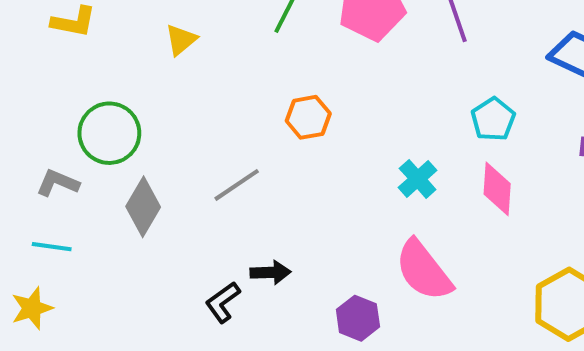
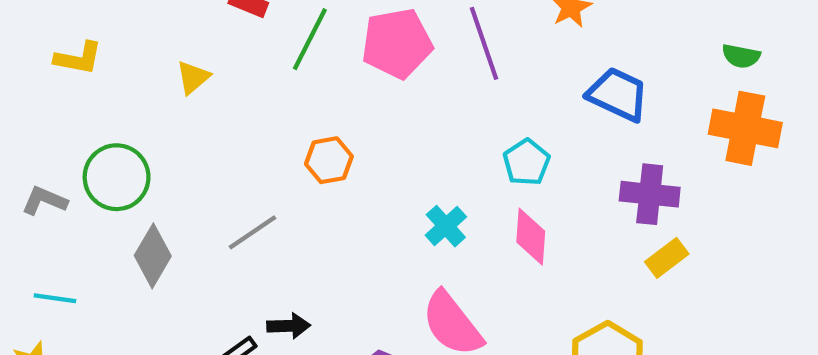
gray L-shape: (58, 183) -> (44, 201), moved

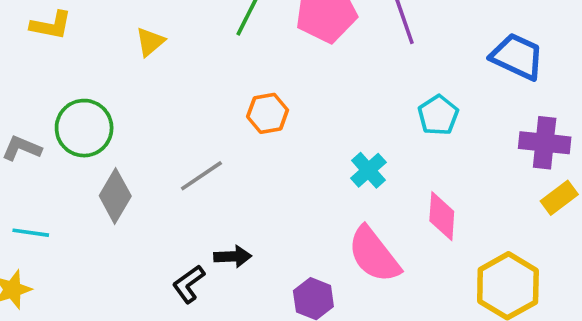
pink diamond: (531, 237) -> (442, 216), moved

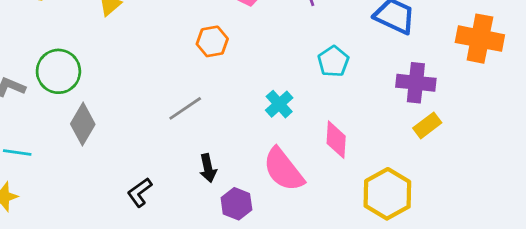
orange hexagon: (268, 113) -> (212, 41), moved
gray line: (201, 176) -> (185, 108), moved
black arrow: (233, 256) -> (208, 168), moved, turned 80

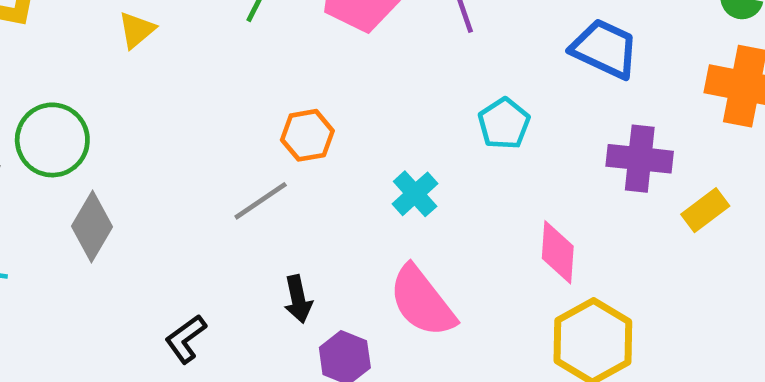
orange hexagon: (212, 41) -> (307, 135), moved
yellow rectangle: (427, 125) -> (705, 210), moved
pink diamond: (336, 140) -> (558, 252), moved

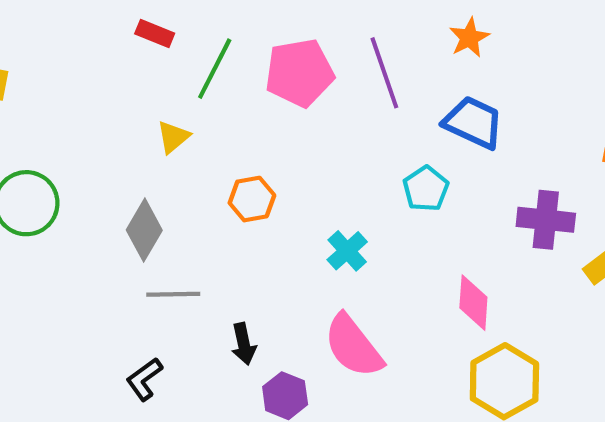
yellow triangle: (137, 30) -> (173, 137), moved
blue trapezoid: (605, 49) -> (473, 122), moved
gray line: (261, 201) -> (173, 294), moved, turned 33
gray diamond: (92, 227) -> (144, 230), moved

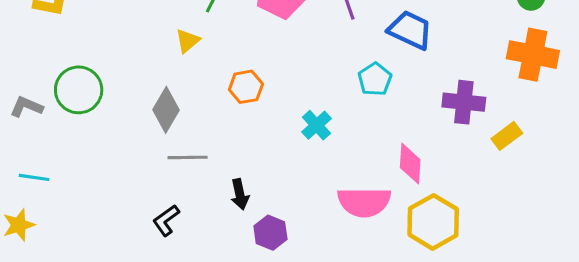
pink semicircle: (353, 346) -> (364, 202), moved, turned -52

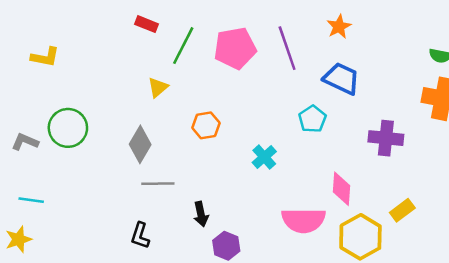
yellow rectangle: (507, 136) -> (402, 210), moved
black L-shape: (166, 220) -> (140, 236), turned -36

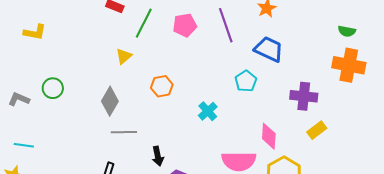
pink pentagon: (235, 48) -> (185, 25), size x0.7
green circle: (68, 128) -> (53, 88), size x0.7
yellow rectangle: (402, 210) -> (317, 130), moved

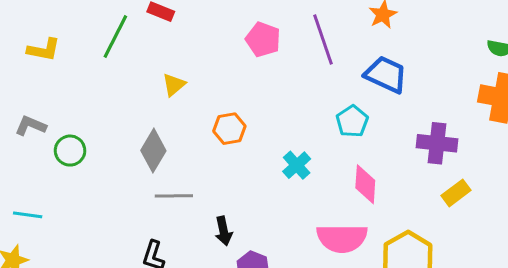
green line: (144, 23) -> (115, 37), moved
pink pentagon: (185, 25) -> (263, 39), turned 30
green circle: (53, 88) -> (70, 151), moved
gray L-shape: (19, 99) -> (31, 126), moved
pink diamond: (269, 136) -> (365, 184), moved

